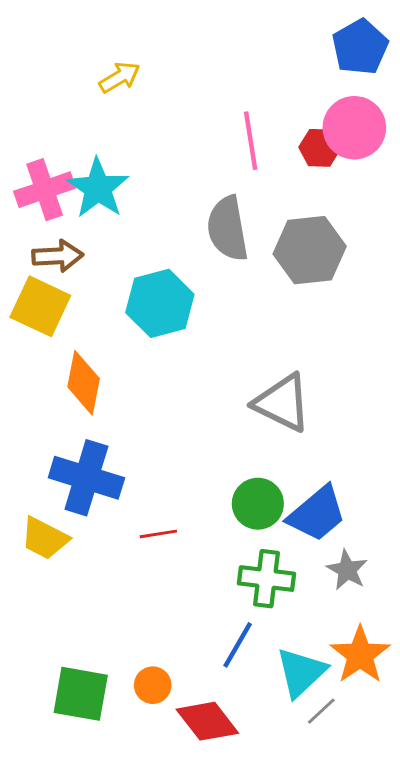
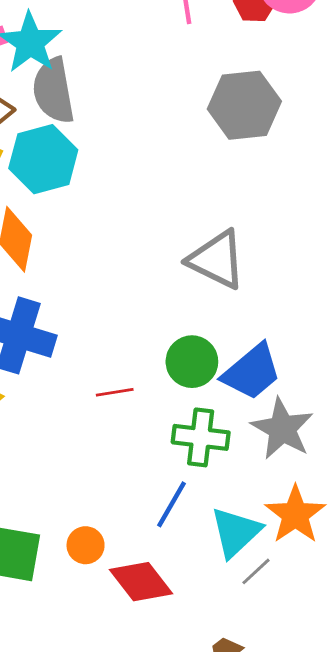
gray semicircle: (228, 229) -> (54, 91), moved
cyan hexagon: (160, 303) -> (43, 159), moved
red line: (158, 534) -> (115, 392), moved
gray star: (347, 570) -> (282, 429), size x1.5

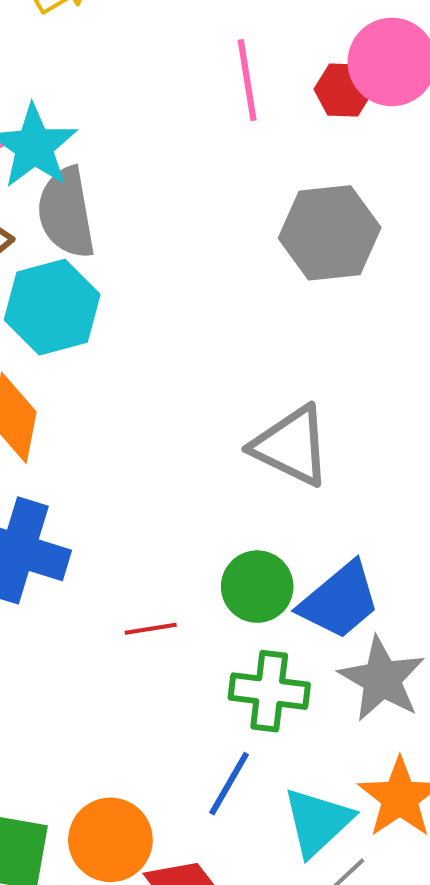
orange circle: (86, 545) -> (110, 840), size x1.6

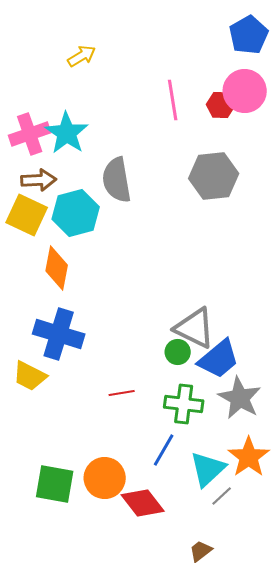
gray semicircle: (66, 213) -> (117, 180), moved
gray triangle: (291, 446) -> (195, 328), moved
green circle: (257, 587) -> (178, 352), size x0.7
red line: (151, 629) -> (122, 393), moved

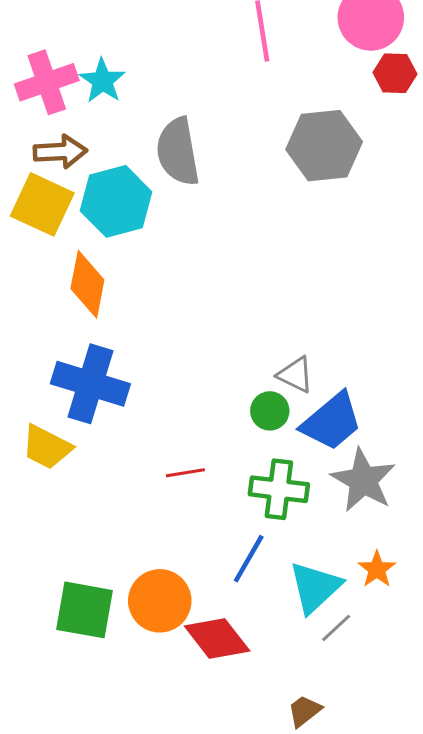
red hexagon: (221, 105) -> (395, 73), moved
cyan star: (67, 133) -> (102, 81), size x0.7
gray triangle: (195, 328) -> (295, 375), size x0.6
orange star: (249, 457) -> (377, 569), size x0.6

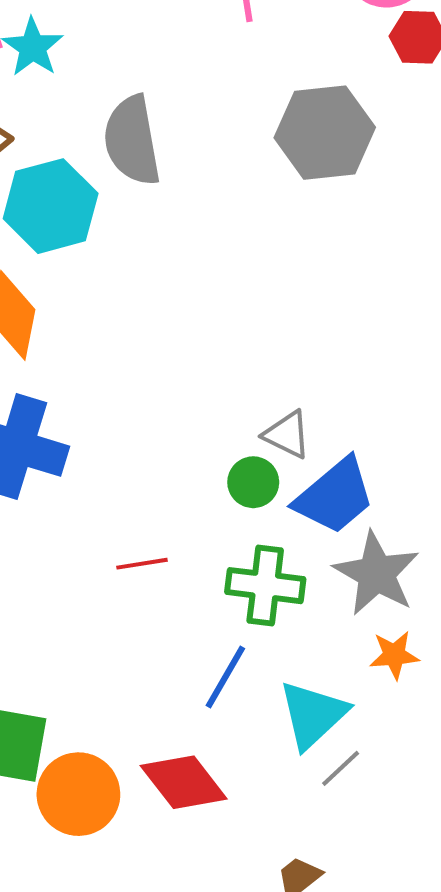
orange star: (377, 569) -> (394, 655), moved, turned 30
orange circle: (160, 601) -> (78, 794), moved

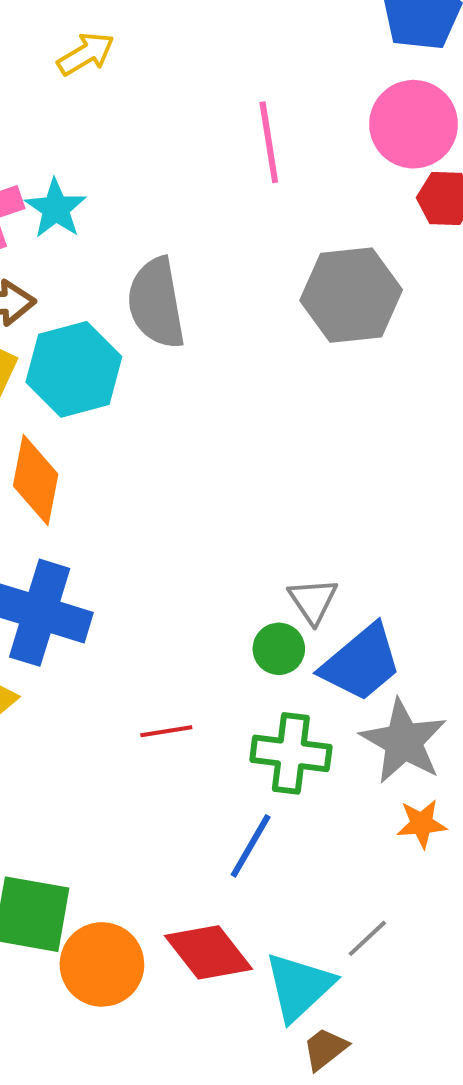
gray triangle: (287, 435) -> (313, 601), turned 30
cyan triangle: (313, 715) -> (299, 987), moved

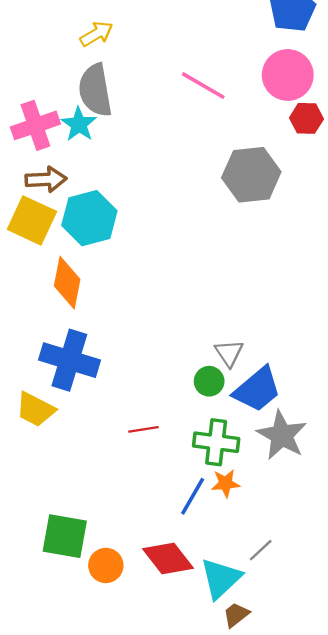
pink line: (269, 142) -> (203, 86), turned -51
gray semicircle: (156, 303) -> (95, 90), moved
orange star: (422, 824) -> (226, 483), moved
orange circle: (102, 964) -> (106, 565), size x0.7

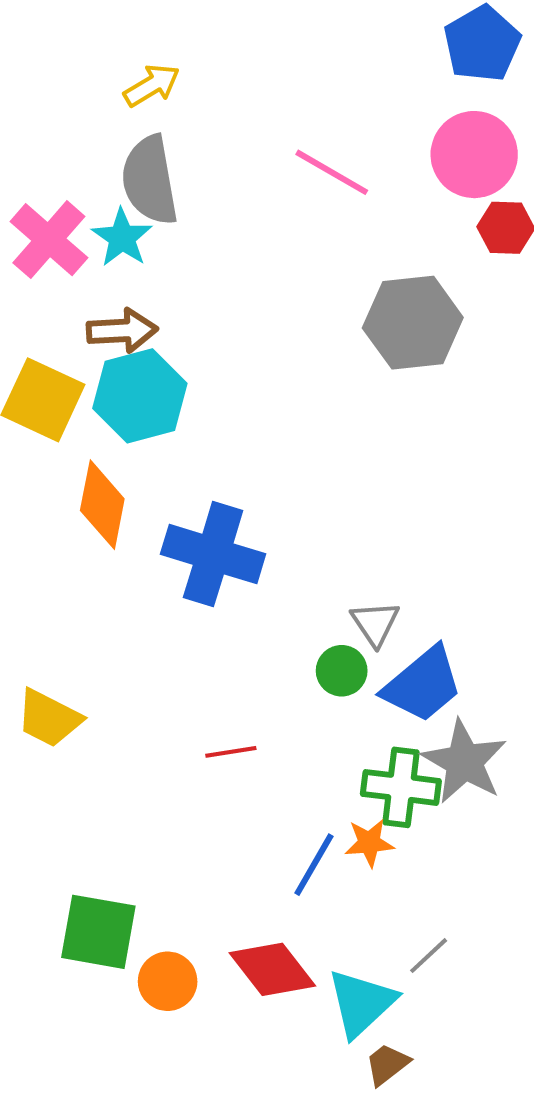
pink cross: (35, 125) -> (49, 240), turned -30
brown arrow: (46, 179) -> (122, 331), moved
blue cross: (69, 360) -> (213, 554), moved
green cross: (216, 442) -> (401, 787), moved

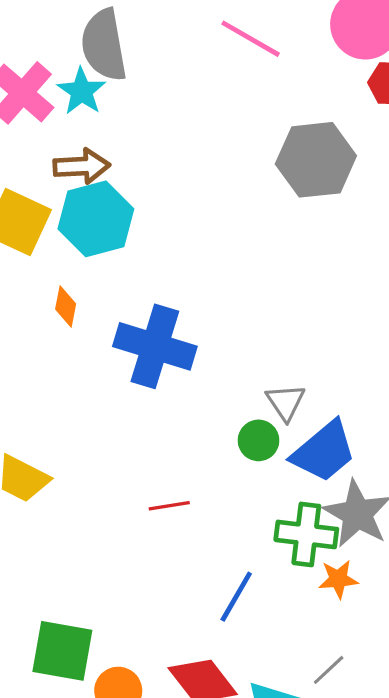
orange diamond: (102, 505) -> (66, 307), size x0.6
orange star: (369, 843) -> (338, 579), moved

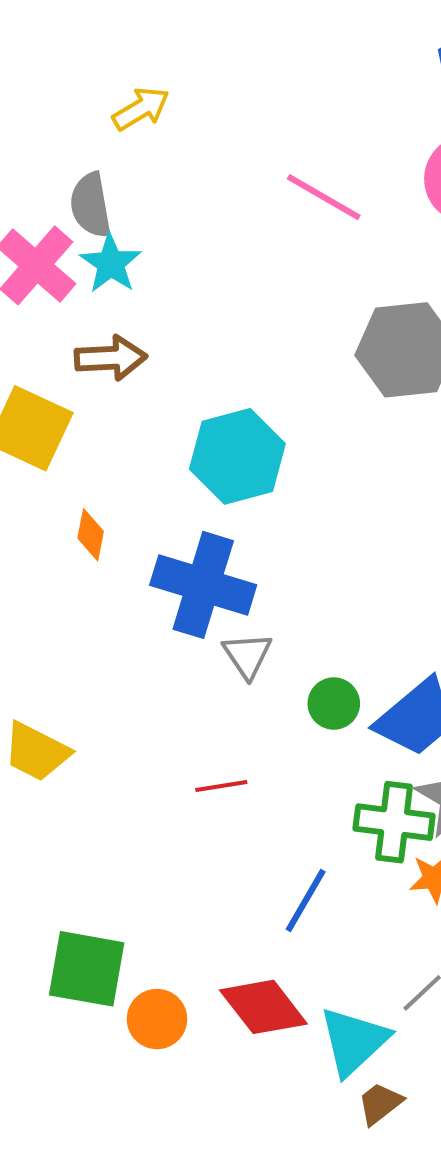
gray semicircle: (104, 45) -> (91, 205), moved, size x0.7
cyan hexagon: (96, 219) -> (237, 456), moved
gray triangle: (286, 402) -> (247, 655), moved

